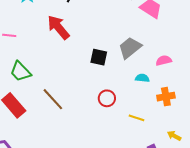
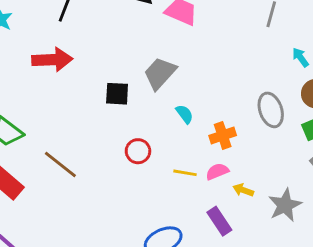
red arrow: (58, 27) -> (52, 60), turned 136
pink semicircle: (164, 61) -> (217, 171), moved
cyan semicircle: (142, 78) -> (185, 114), turned 56

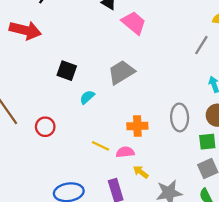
gray trapezoid: (160, 73) -> (121, 72), moved
cyan semicircle: (185, 114) -> (87, 97), moved, turned -112
red circle: (138, 151) -> (45, 127), moved

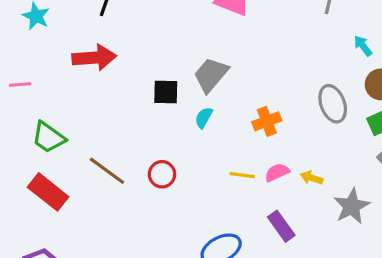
gray trapezoid: (121, 72) -> (211, 75), moved
orange cross: (137, 126) -> (267, 121), moved
yellow arrow: (141, 172) -> (312, 178), moved

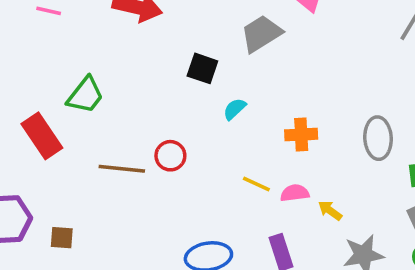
gray trapezoid: (211, 75) -> (261, 34), moved
green trapezoid: (48, 137) -> (85, 95), moved, turned -105
brown line: (107, 171) -> (122, 169), moved, turned -48

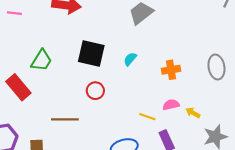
black square: (202, 68) -> (91, 54), moved, size x1.5
brown line: (122, 169) -> (65, 119), moved
yellow line: (256, 184) -> (147, 117), moved

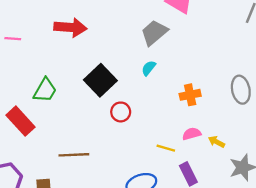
black square: (91, 54) -> (100, 80), turned 36
cyan semicircle: (130, 59) -> (149, 68), moved
red circle: (95, 91) -> (121, 112), moved

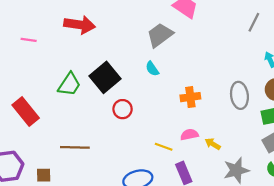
pink line: (13, 39) -> (29, 40), moved
cyan semicircle: (149, 68) -> (152, 69), turned -77
green trapezoid: (45, 90) -> (69, 84), moved

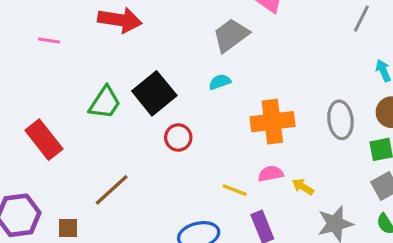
cyan semicircle: (152, 69) -> (220, 82), turned 105
orange cross: (190, 97) -> (272, 122), size x1.5
brown line: (75, 147) -> (112, 190), turned -44

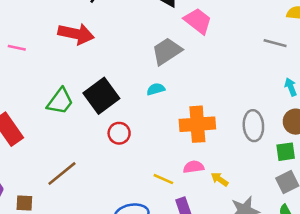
gray line: (361, 19) -> (275, 43), turned 75

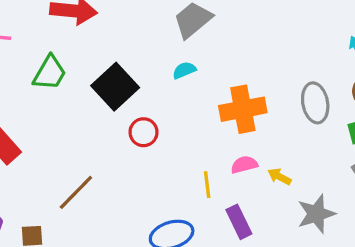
green trapezoid: (60, 101) -> (50, 73), moved
yellow line: (163, 179) -> (207, 185), turned 66

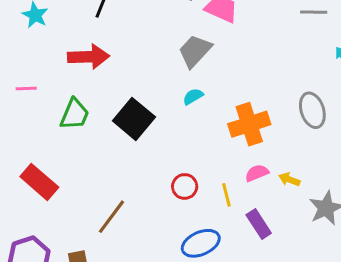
red circle: (144, 132) -> (185, 186), moved

